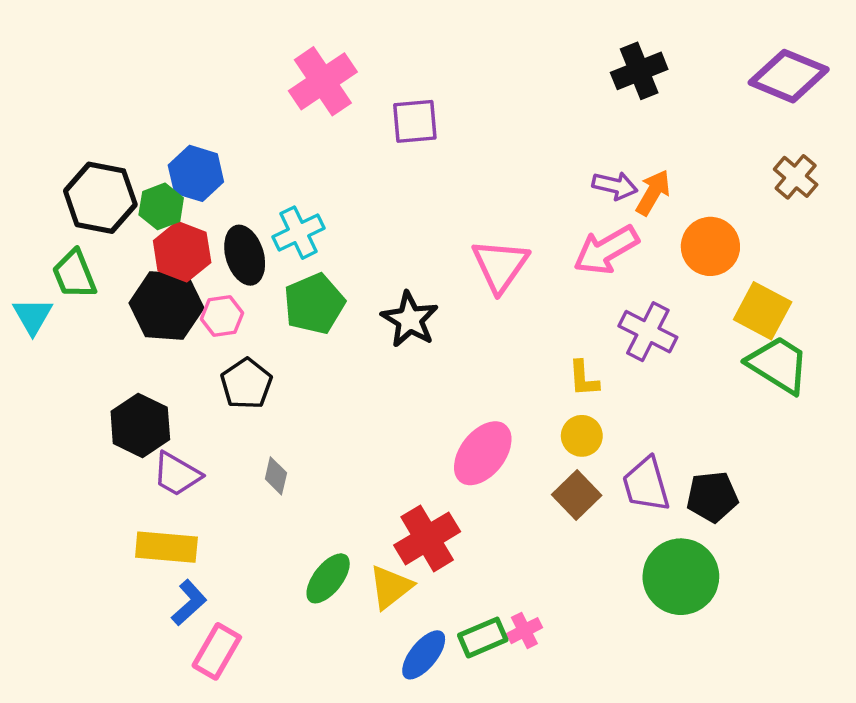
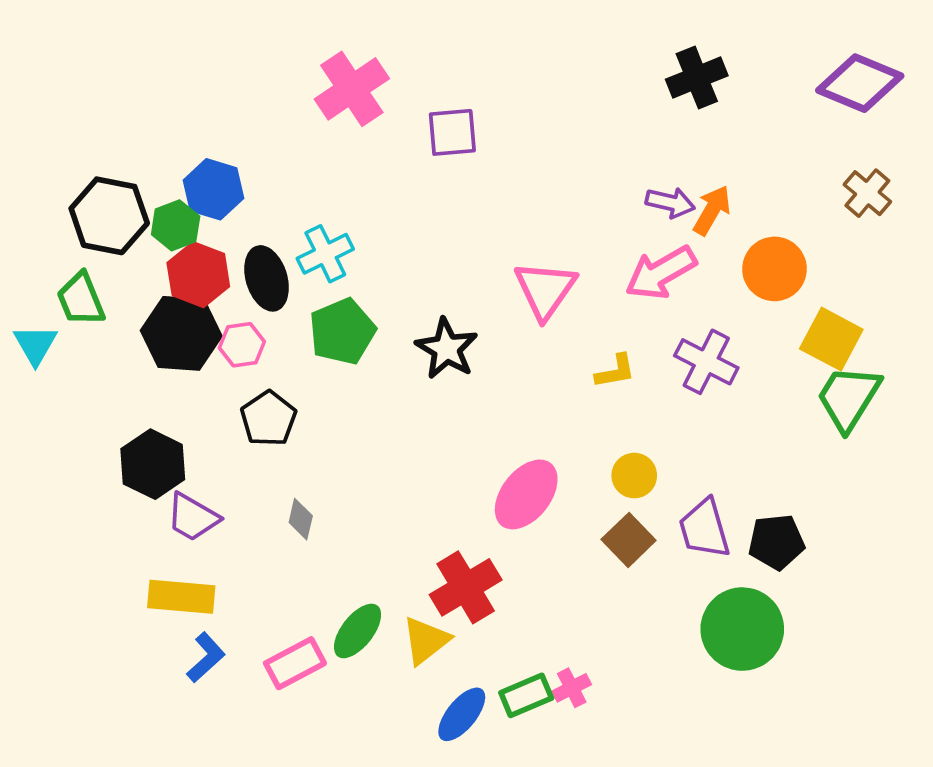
green trapezoid: (778, 365) -> (848, 398), turned -90
yellow L-shape: (584, 379) -> (615, 371), moved, turned -96
pink rectangle: (217, 651) -> (295, 663), moved, turned 32

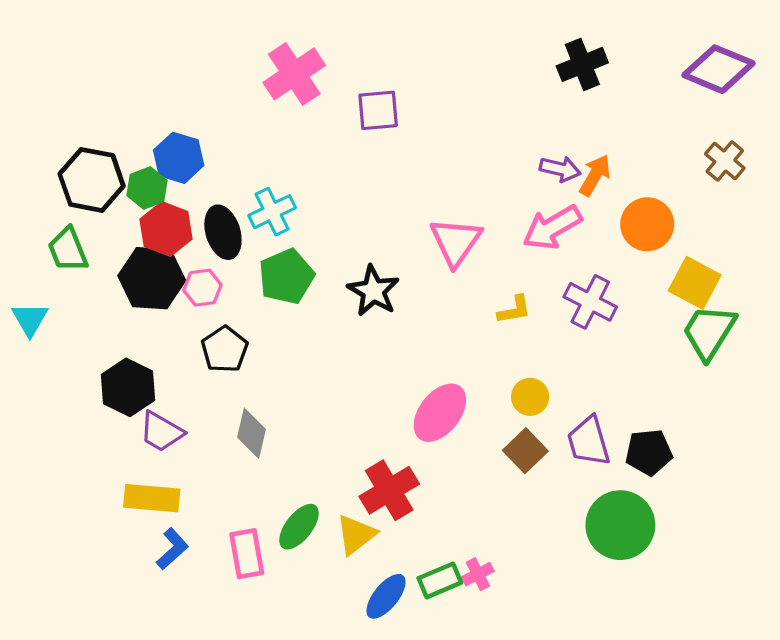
cyan triangle: (35, 345) -> (30, 319), moved
gray diamond: (301, 519) -> (251, 433), size x1.4
pink rectangle: (295, 663) -> (247, 554), turned -72

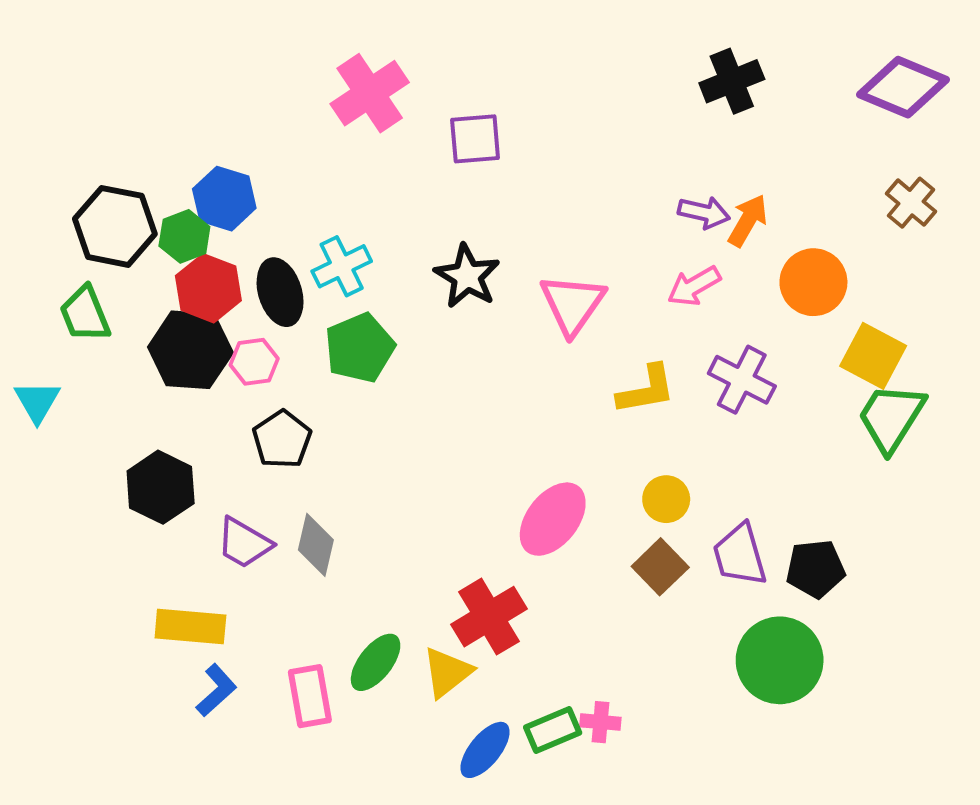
pink arrow: (552, 227) -> (694, 286), size x0.7
black star: (373, 291) -> (467, 276), moved
yellow L-shape: (514, 310) -> (646, 390), size x1.4
purple trapezoid: (161, 432) -> (244, 543), moved
pink cross: (478, 574) -> (600, 722), turned 32

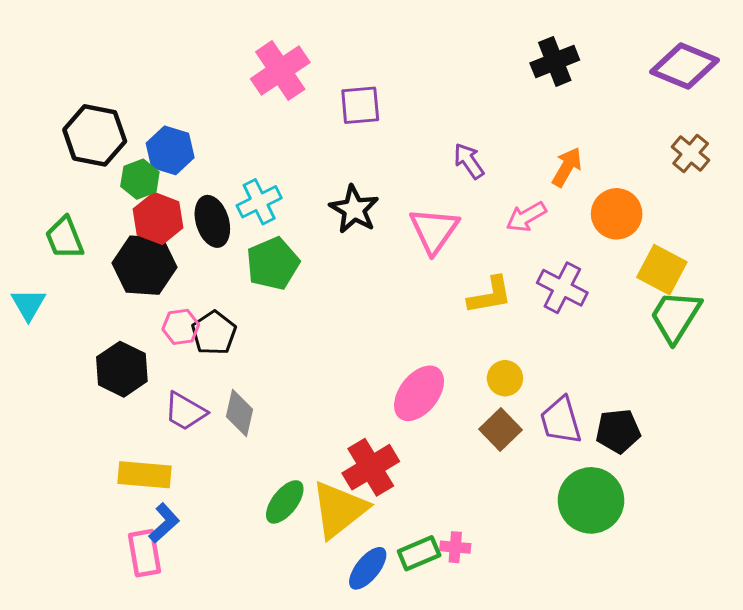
purple arrow: (704, 213) -> (469, 161), moved, turned -138
black hexagon: (115, 226) -> (95, 135), moved
pink hexagon: (254, 362) -> (181, 327), moved
yellow triangle: (447, 672) -> (339, 509), size x1.5
pink rectangle: (310, 696) -> (144, 553), moved

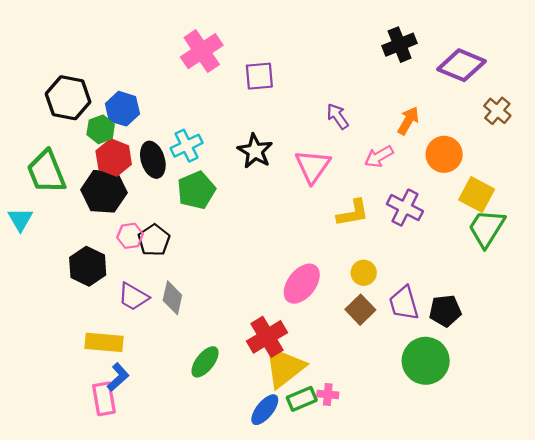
purple diamond: (684, 66) -> (461, 65), moved
green trapezoid: (65, 238) -> (46, 172), size x1.4
yellow triangle: (339, 509) -> (284, 367), moved

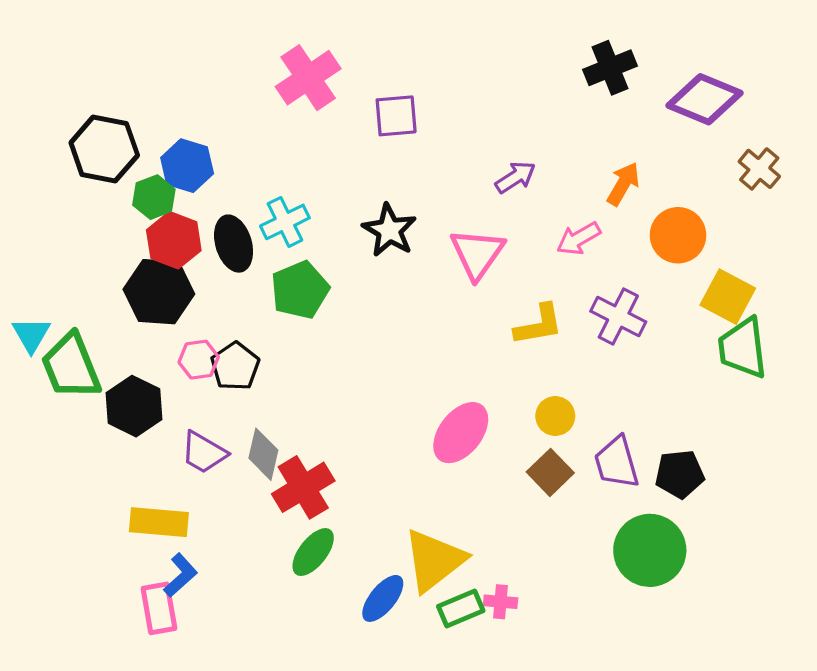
purple arrow: (338, 116) -> (515, 177), turned 92
green trapezoid: (46, 172) -> (71, 366), moved
green trapezoid: (486, 228) -> (743, 348), turned -39
red cross: (267, 337) -> (303, 487), moved
blue ellipse: (265, 410) -> (383, 598), moved

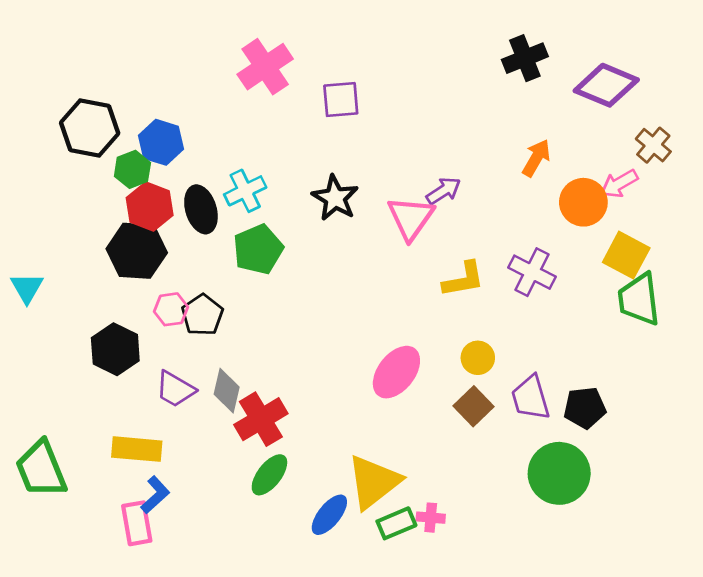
purple arrow: (515, 177) -> (444, 191), moved
pink arrow: (578, 239) -> (619, 184), moved
green trapezoid: (71, 366) -> (41, 469), moved

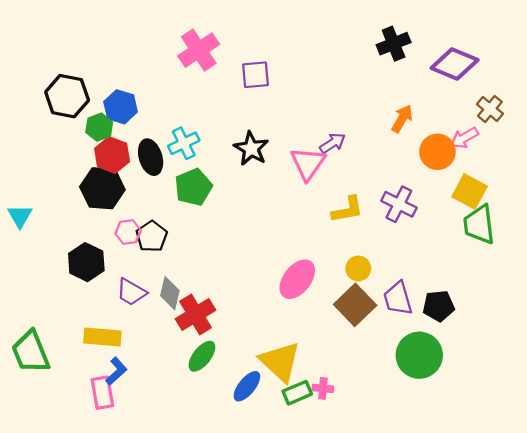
brown square: (474, 406) -> (355, 305), size x1.4
yellow triangle: (374, 482) -> (280, 362), turned -39

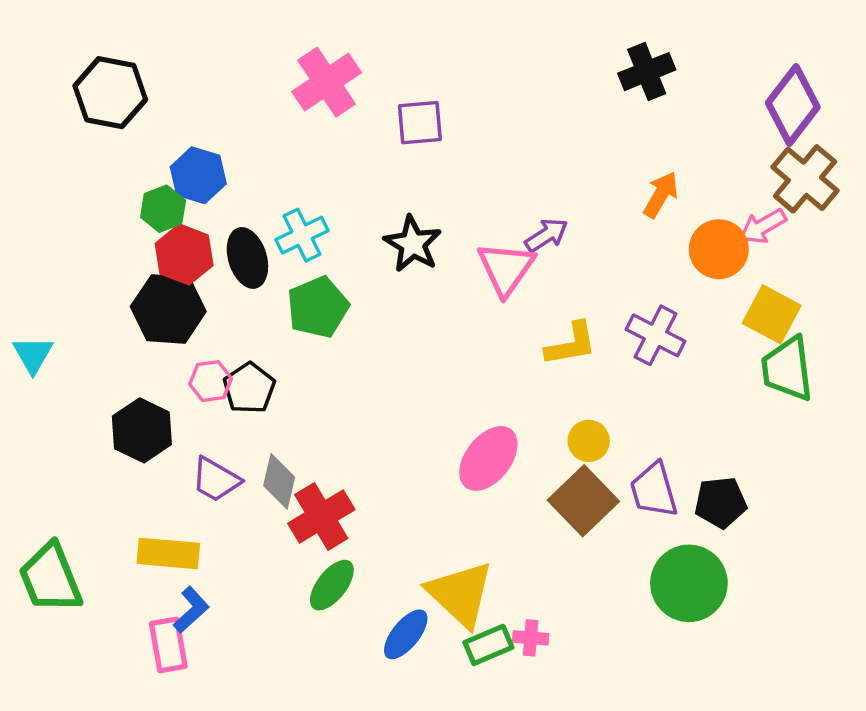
purple diamond: (455, 64) -> (793, 105), moved, turned -75
black hexagon: (67, 96) -> (110, 93), moved
brown cross: (490, 109) -> (805, 179), size x1.5

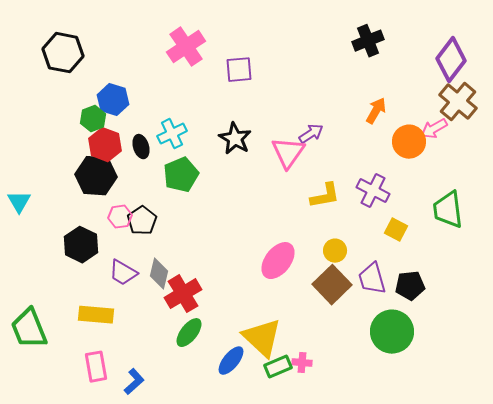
black ellipse: (247, 258) -> (141, 147), size x0.7
yellow square: (772, 314) -> (396, 230), moved, size x0.7
blue L-shape: (191, 610) -> (134, 382), moved

